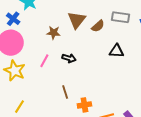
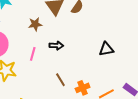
black triangle: (117, 51) -> (106, 49), moved

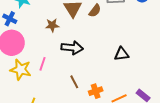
black arrow: (56, 46) -> (72, 48), size x1.5
pink line: (33, 54) -> (42, 64), moved

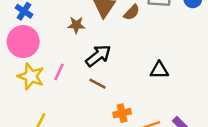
black arrow: (72, 48) -> (98, 56), turned -50
brown line: (74, 82) -> (98, 84), moved, turned -40

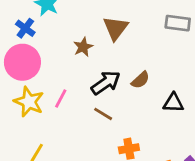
brown semicircle: (132, 12) -> (140, 80), moved
brown star: (76, 25) -> (83, 47), turned -30

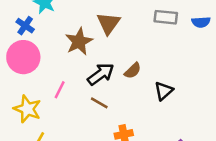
brown star: (83, 47) -> (79, 42), size x1.5
yellow star: (29, 102) -> (27, 109), moved
black triangle: (173, 103) -> (164, 91), turned -42

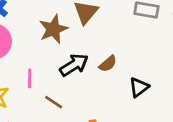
pink line: (60, 90) -> (30, 78), turned -30
brown line: (99, 103) -> (54, 102), moved

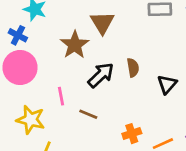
brown semicircle: (108, 64) -> (133, 68), turned -48

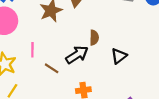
black arrow: (101, 75) -> (77, 55), moved

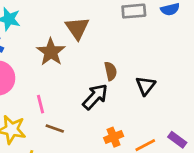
brown line: (52, 68) -> (55, 129), moved

